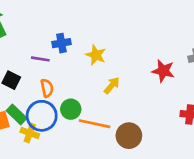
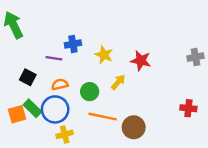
red star: (163, 71) -> (141, 61), moved
orange semicircle: (47, 88) -> (60, 84), turned -91
green circle: (71, 109) -> (90, 92), moved
yellow cross: (30, 133) -> (65, 134), moved, turned -35

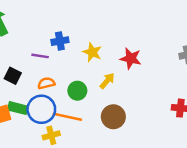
green rectangle: (32, 108) -> (18, 108), turned -30
orange line: (103, 117) -> (67, 117), moved
brown circle: (134, 127) -> (113, 117), moved

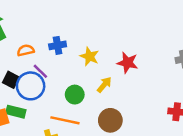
purple line: (40, 56) -> (40, 71), moved, turned 35
orange semicircle: (46, 83) -> (26, 50), moved
blue circle: (41, 109) -> (31, 86), moved

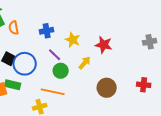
orange semicircle: (26, 50) -> (14, 28), moved, turned -88
purple line: (40, 71) -> (55, 55), moved
brown circle: (110, 120) -> (107, 88), moved

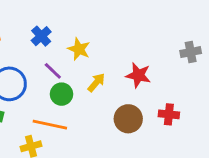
blue cross: (47, 31) -> (41, 36), turned -32
red star: (104, 45) -> (138, 75), moved
red cross: (144, 85) -> (169, 114), moved

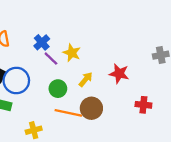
purple line: (53, 71) -> (51, 59), moved
brown circle: (128, 119) -> (91, 108), moved
orange line: (50, 125) -> (68, 113), moved

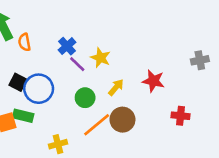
orange line: (68, 113) -> (97, 125), turned -52

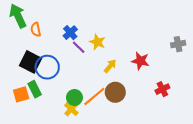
black square: (18, 82) -> (30, 62), size x1.5
green circle: (85, 98) -> (74, 98), moved
green rectangle: (23, 116) -> (35, 89), turned 49
red cross: (180, 116) -> (162, 89), turned -32
yellow cross: (58, 144) -> (71, 109), moved, turned -32

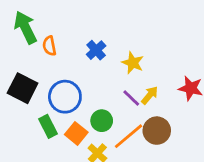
purple line: (79, 47) -> (131, 98), moved
black square: (30, 62) -> (23, 88), moved
orange square: (21, 94) -> (76, 133), moved, turned -35
green circle: (74, 98) -> (102, 121), moved

